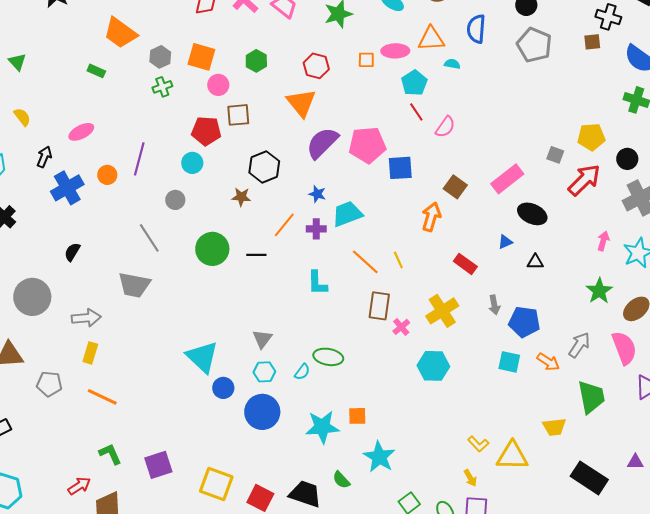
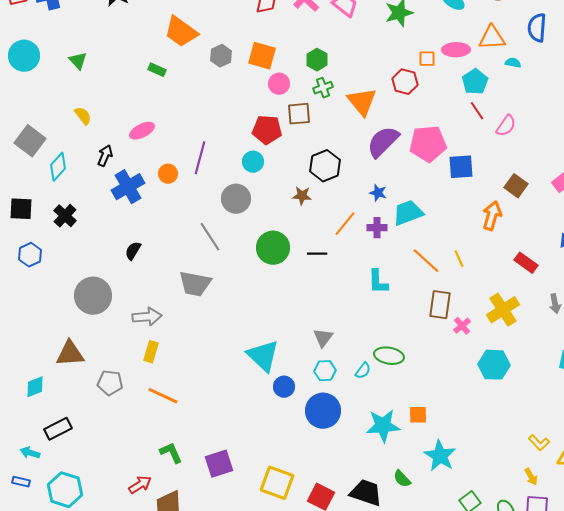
red hexagon: (316, 66) -> (405, 82), moved
green cross: (162, 87) -> (323, 88), moved
gray circle: (175, 200) -> (236, 199), size x1.5

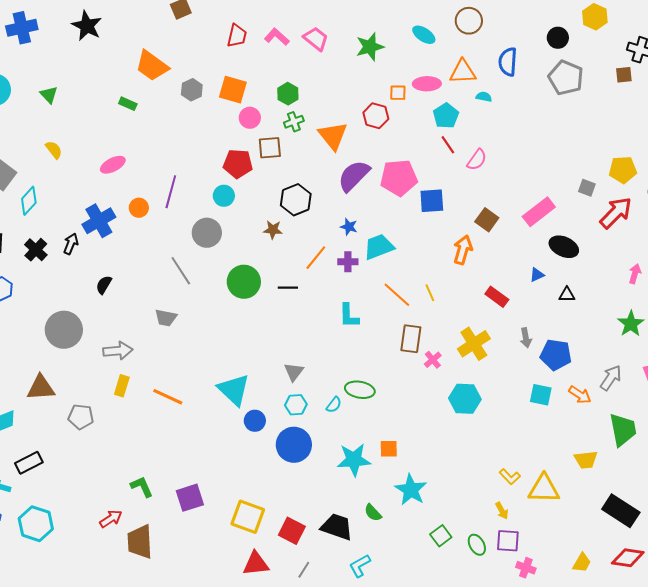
black arrow: (105, 156) -> (71, 244), moved
gray trapezoid: (195, 284) -> (166, 318), size x0.7
orange line: (163, 396) -> (168, 397), moved

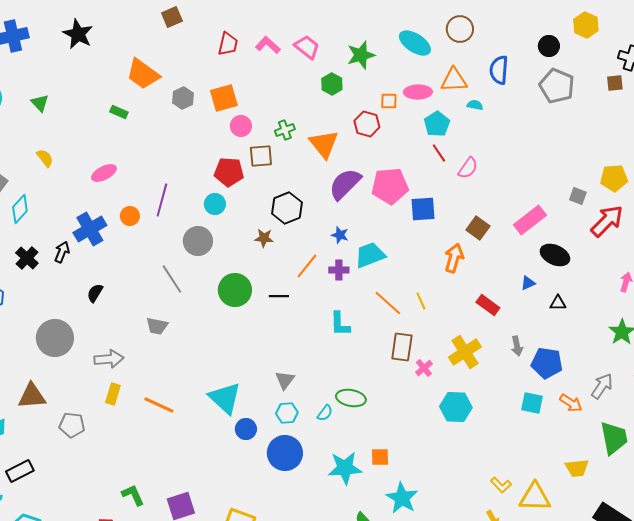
cyan ellipse: (424, 35) -> (415, 43), size x1.4
orange square: (233, 90) -> (224, 98), turned -32
green hexagon: (288, 94) -> (332, 84), moved

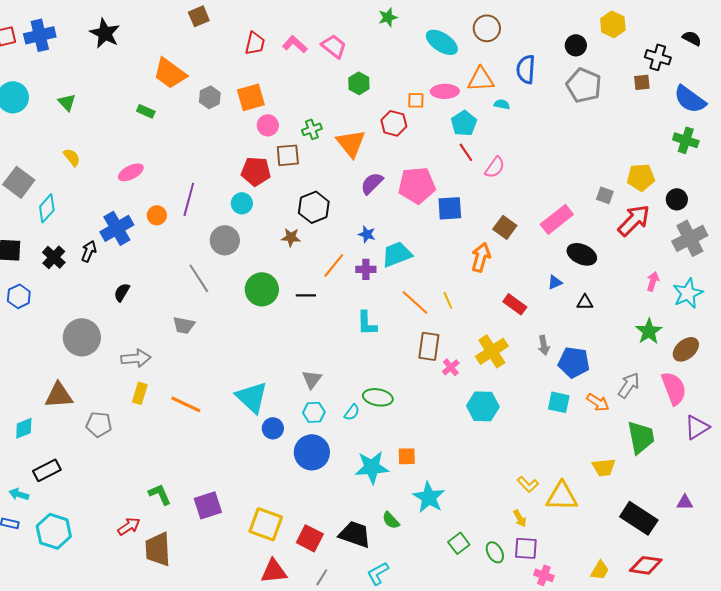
green star: (361, 55) -> (388, 17), moved, size x0.7
purple semicircle: (345, 184) -> (372, 183), size x0.7

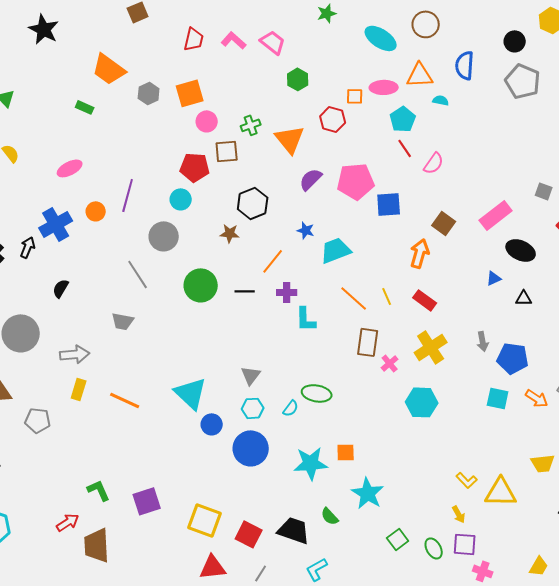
purple cross: (366, 269) -> (287, 292), moved
red rectangle: (515, 304) -> (425, 300), moved

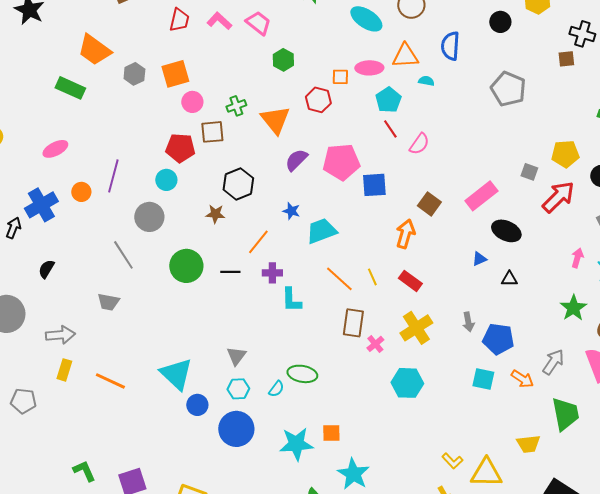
gray pentagon: (523, 81) -> (508, 89), moved
green rectangle: (85, 107) -> (70, 88), size x1.6

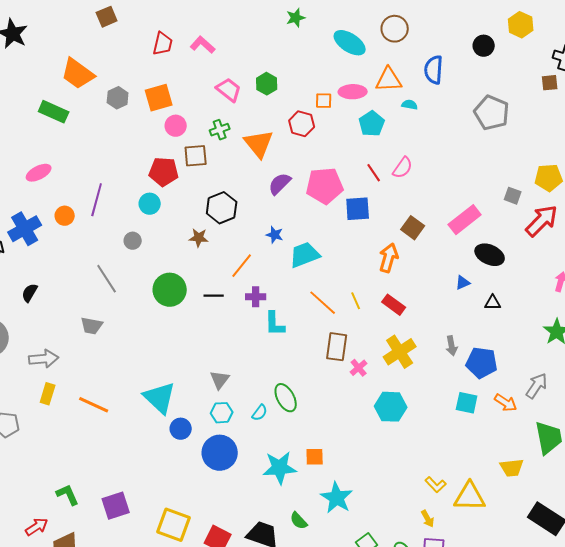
pink trapezoid: (258, 23) -> (229, 90), moved
red line: (390, 129) -> (374, 173), moved
gray circle: (149, 217) -> (133, 241), size x0.6
green ellipse: (302, 374) -> (286, 398), turned 52

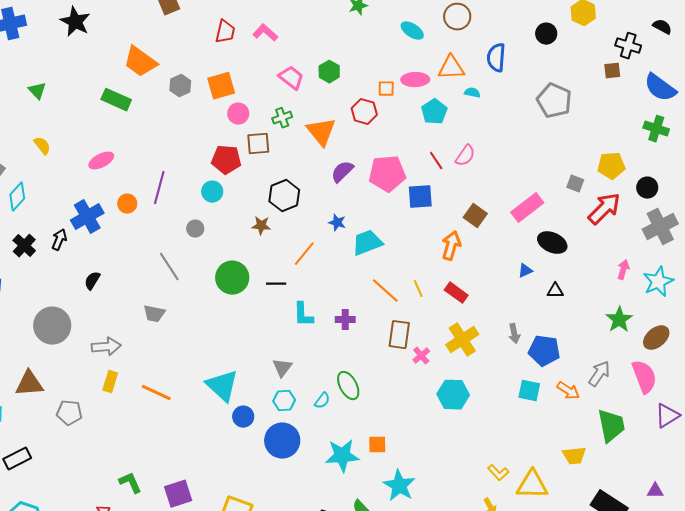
cyan ellipse: (350, 43) -> (412, 31), size x0.7
purple cross: (256, 297) -> (345, 320), moved
cyan L-shape: (275, 324) -> (303, 315), moved

